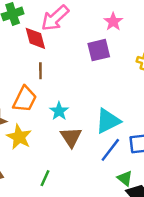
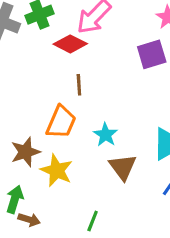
red diamond: (35, 38) -> (70, 44), turned -45

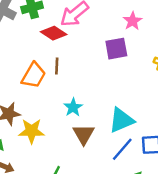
orange trapezoid: (61, 122) -> (34, 75), moved
yellow star: (57, 170) -> (32, 131), turned -30

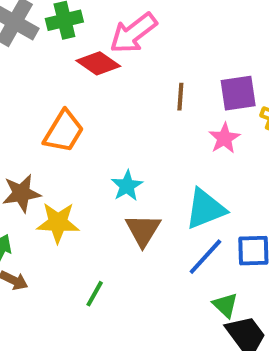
pink star: (132, 21) -> (224, 138), moved
purple square: (116, 49) -> (238, 93), moved
brown line: (57, 66) -> (180, 97), moved

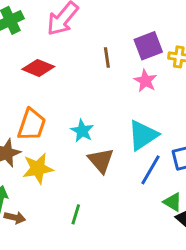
red diamond: (98, 63) -> (38, 68), moved
orange trapezoid: (64, 131) -> (32, 125), moved

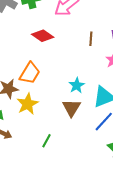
cyan star: (82, 131) -> (77, 85), moved
yellow star: (38, 169) -> (27, 104), turned -30

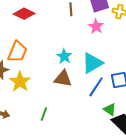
brown triangle: (72, 108) -> (63, 79), turned -42

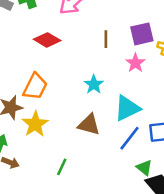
cyan star: (64, 56) -> (94, 84), moved

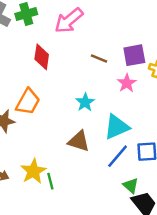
brown line: (106, 39) -> (99, 59), turned -70
red diamond: (47, 40) -> (42, 57), turned 65
yellow star: (35, 124) -> (33, 171), moved
green line: (62, 167) -> (50, 181), turned -42

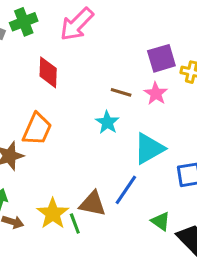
brown line: (99, 59) -> (121, 92), moved
brown triangle: (79, 141) -> (93, 204), moved
blue line: (118, 156) -> (126, 190), moved
green triangle: (131, 186) -> (161, 221), moved

